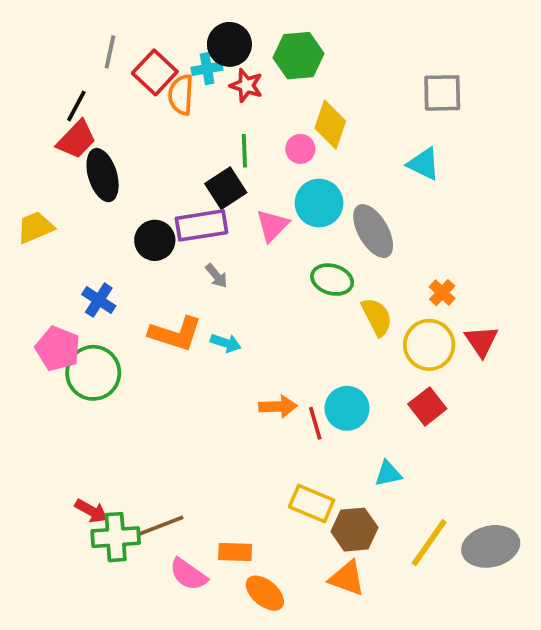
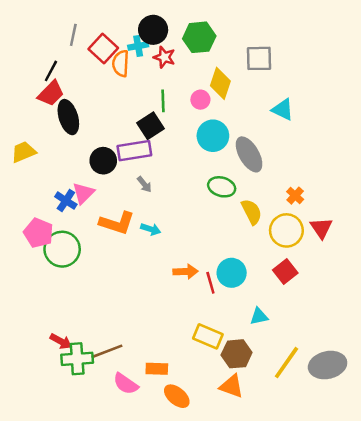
gray square: (442, 93) -> (259, 58), moved
pink triangle: (272, 225) -> (83, 193), moved

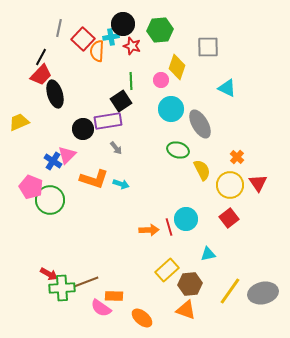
orange arrow: (185, 272) -> (149, 230), moved
yellow rectangle: (208, 336) -> (167, 270), turned -65
orange rectangle: (157, 369) -> (114, 296), moved

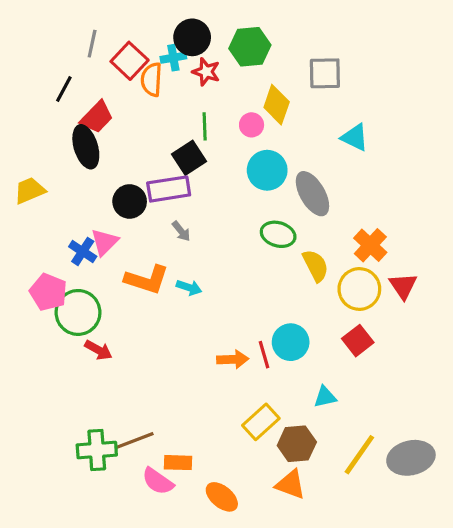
red trapezoid: (41, 75) -> (97, 117), moved
orange cross: (237, 157) -> (370, 245), size x1.5
red arrow: (49, 274) -> (98, 350), moved

